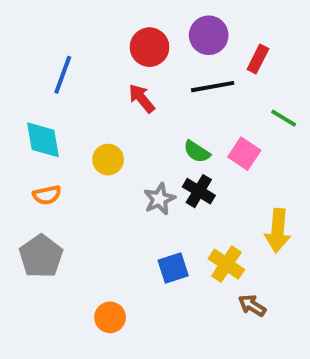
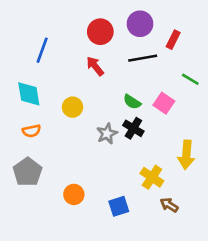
blue square: (173, 268) -> (119, 206), moved
orange circle: (110, 317) -> (74, 194), moved

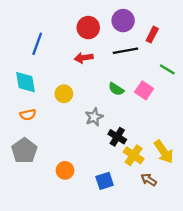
red arrow: (95, 66) -> (84, 58), turned -60
black cross: (133, 128) -> (117, 137), moved
yellow arrow: (186, 155) -> (164, 152), moved, turned -40

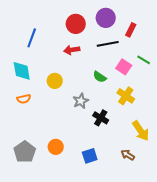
pink square: (144, 90) -> (124, 67), moved
gray pentagon: (24, 151) -> (25, 152), moved
yellow cross: (134, 155) -> (126, 96), moved

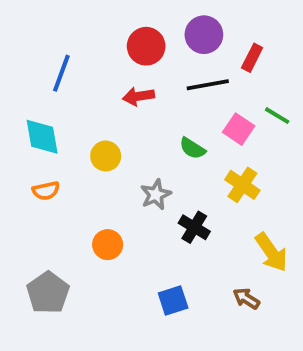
orange circle: (56, 147) -> (108, 245), moved

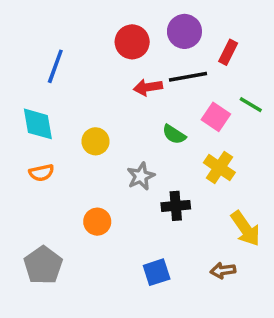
red arrow: (138, 96) -> (148, 87), moved
black cross: (194, 227) -> (176, 206), turned -36
brown arrow: (246, 299) -> (223, 270), turned -40

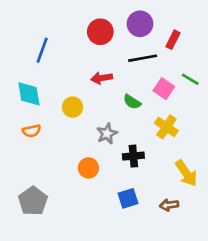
red arrow: (148, 87) -> (102, 78), moved
orange circle: (97, 222) -> (88, 168), moved
blue square: (157, 272) -> (128, 198), moved

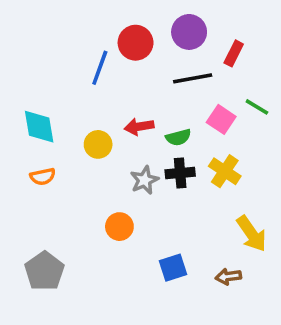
blue line: (42, 50) -> (100, 68), moved
red arrow: (102, 78) -> (139, 127), moved
green semicircle: (132, 102) -> (178, 137), turned -48
black cross: (133, 156) -> (180, 173), moved

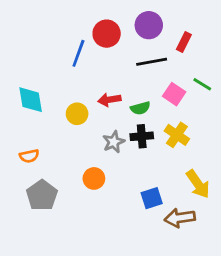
orange semicircle: (43, 177) -> (29, 156), moved
blue square: (173, 268) -> (152, 198), moved
gray pentagon: (44, 271) -> (42, 195), moved
brown arrow: (228, 277) -> (180, 218), size x1.5

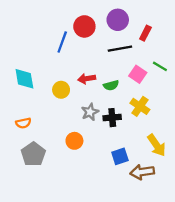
black cross: (142, 136) -> (112, 118), moved

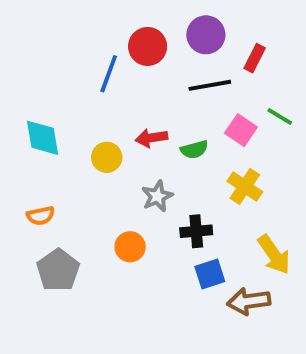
black cross: (112, 118) -> (196, 231), moved

